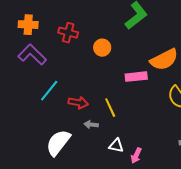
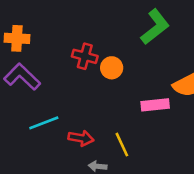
red cross: (68, 33) -> (85, 56), moved
cyan line: (49, 91) -> (44, 123), turned 30

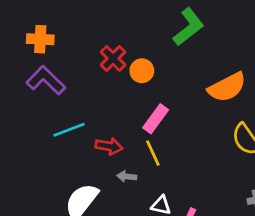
red cross: (85, 56) -> (113, 58), turned 30
pink rectangle: (155, 105) -> (156, 119), moved, turned -48

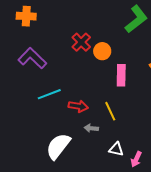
orange cross: (40, 39) -> (26, 16), moved
pink rectangle: (156, 119) -> (121, 75), moved, turned -35

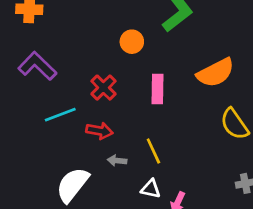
red cross: (81, 42) -> (103, 88), moved
orange circle: (102, 51) -> (132, 42), moved
yellow line: (110, 111) -> (153, 151), moved

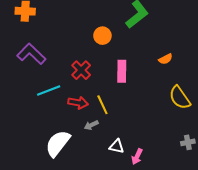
orange semicircle: (216, 73) -> (166, 59), size x0.5
yellow line: (153, 151) -> (102, 105), moved
gray arrow: (117, 160) -> (91, 125), turned -32

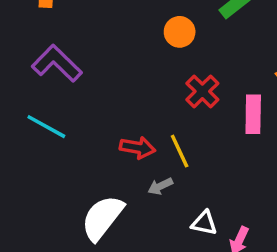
red cross: (81, 70) -> (202, 91), moved
pink rectangle: (122, 71) -> (253, 114), moved
cyan line: (49, 91) -> (46, 127), moved, turned 50

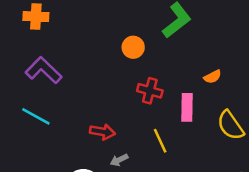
red cross: (202, 91) -> (150, 91), turned -30
yellow line: (180, 151) -> (160, 141), moved

